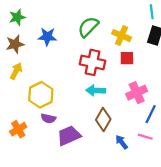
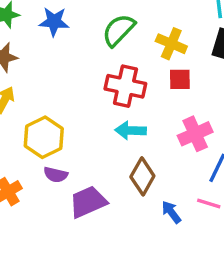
blue star: (47, 37) -> (54, 22), moved

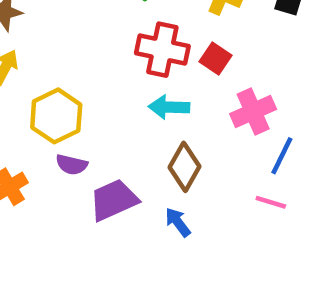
red square: (180, 79) -> (215, 58), moved, turned 35
blue arrow: (171, 212) -> (178, 222), moved

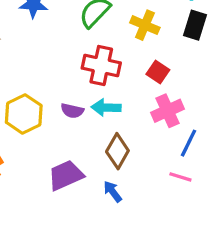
red square: (215, 58) -> (158, 72), moved
purple semicircle: (72, 165) -> (72, 111), moved

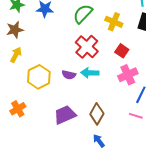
red cross: (101, 66) -> (87, 47), turned 30
brown diamond: (117, 151) -> (97, 114), moved
blue arrow: (113, 192) -> (99, 141), moved

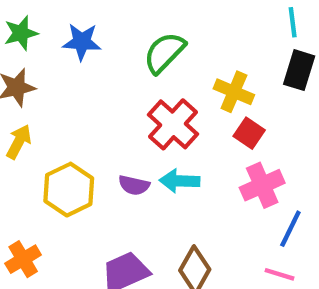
yellow cross: (114, 22) -> (234, 92), moved

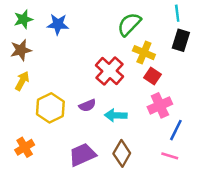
green semicircle: (164, 53) -> (129, 24), moved
cyan arrow: (180, 181) -> (116, 115), moved
purple semicircle: (134, 185) -> (87, 105), turned -35

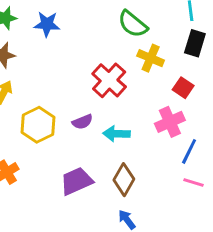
green semicircle: (129, 24) -> (133, 24), turned -95
red square: (153, 76) -> (183, 88), moved
pink line: (170, 156) -> (193, 183), moved

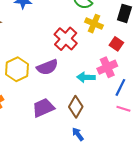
purple semicircle: (82, 122) -> (47, 67), size x1.5
cyan arrow: (116, 134) -> (86, 77), moved

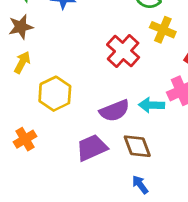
purple semicircle: (47, 67) -> (115, 111), moved
brown diamond: (76, 107) -> (137, 146), turned -50

